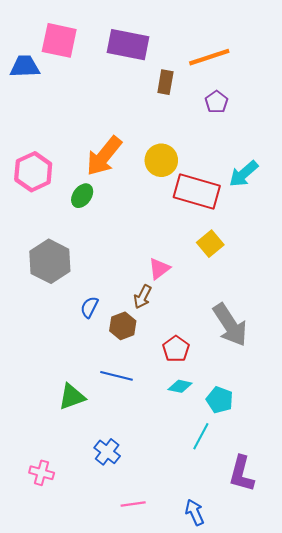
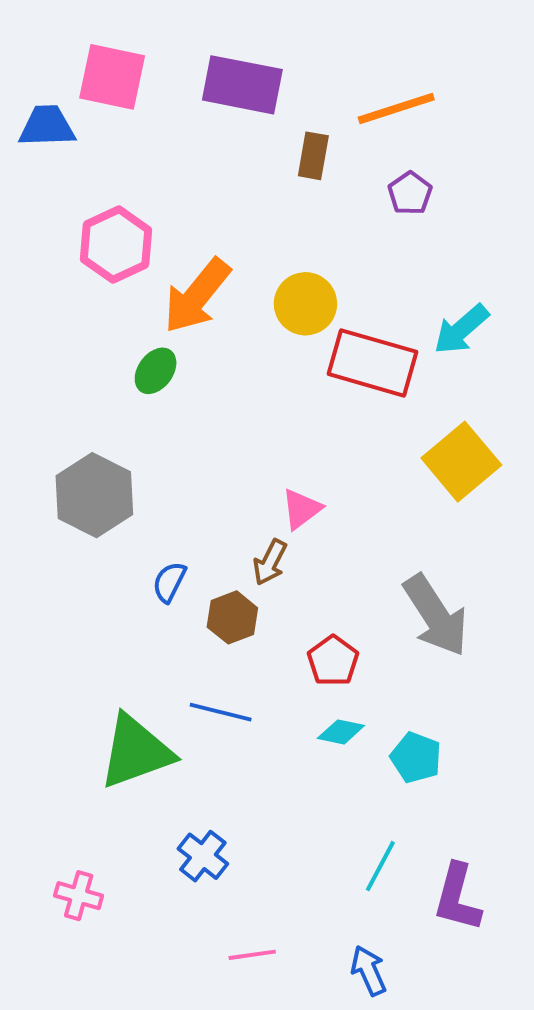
pink hexagon: (33, 172) -> (116, 245), moved
yellow square: (210, 244) -> (461, 462), moved, size x1.5
green triangle: (72, 397) -> (136, 752), size x1.5
cyan line: (201, 436) -> (380, 866), moved

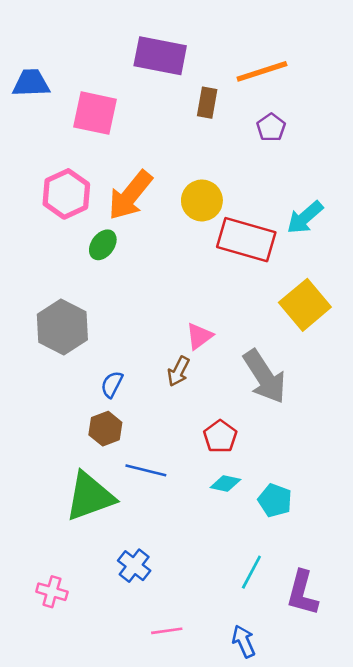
pink square: (112, 77) -> (95, 113), moved
pink hexagon: (116, 245) -> (66, 194), moved
gray arrow: (436, 615) -> (265, 377), moved
brown hexagon: (232, 617) -> (105, 429), moved

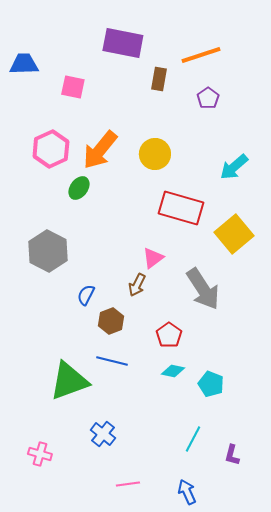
pink square: (95, 113) -> (73, 87), size x0.7
red rectangle: (246, 240) -> (181, 208), moved
brown hexagon: (105, 429) -> (111, 321), moved
purple L-shape: (302, 593) -> (232, 455), size x0.6

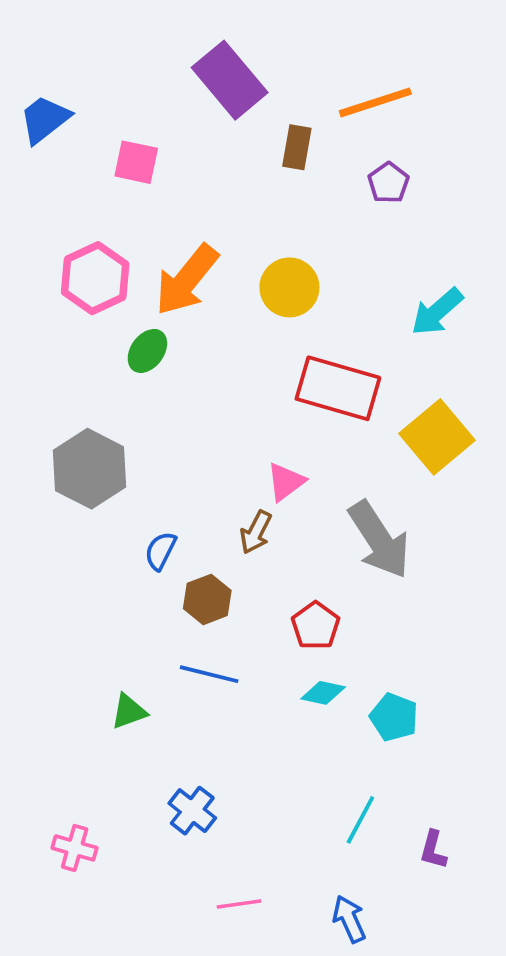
purple rectangle: (123, 43) -> (230, 80), turned 39
blue trapezoid: (24, 64) -> (45, 119), turned -36
green triangle: (69, 381) -> (129, 712), size x0.5

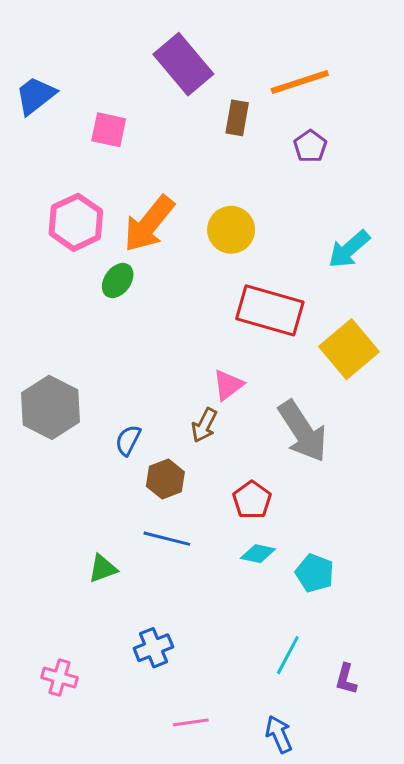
gray hexagon: (89, 469) -> (50, 407), moved
blue cross: (192, 811) -> (153, 648), turned 30

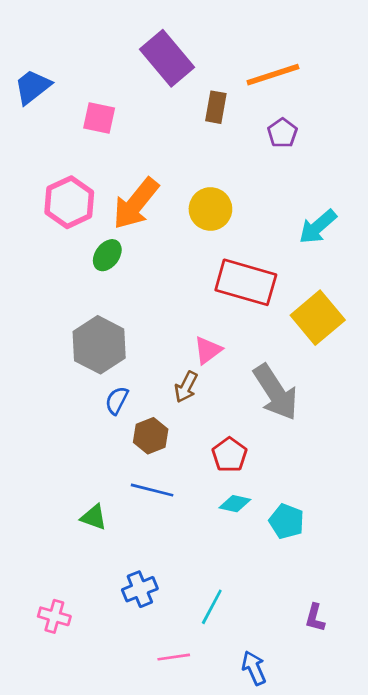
gray hexagon: (50, 407) -> (99, 345), moved
green triangle: (103, 569) -> (94, 517), turned 40
cyan line: (288, 655) -> (212, 607), moved

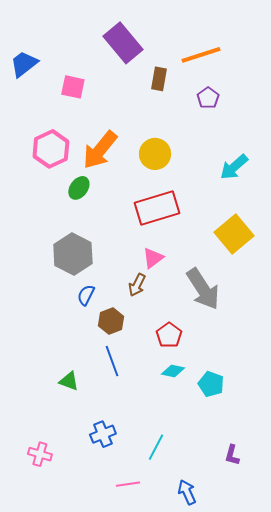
red rectangle: (246, 282) -> (157, 208), moved, turned -33
blue line: (152, 490) -> (112, 361), turned 56

